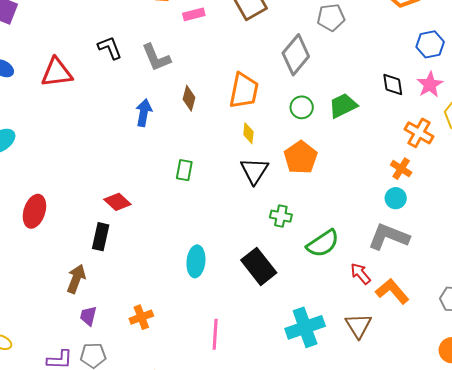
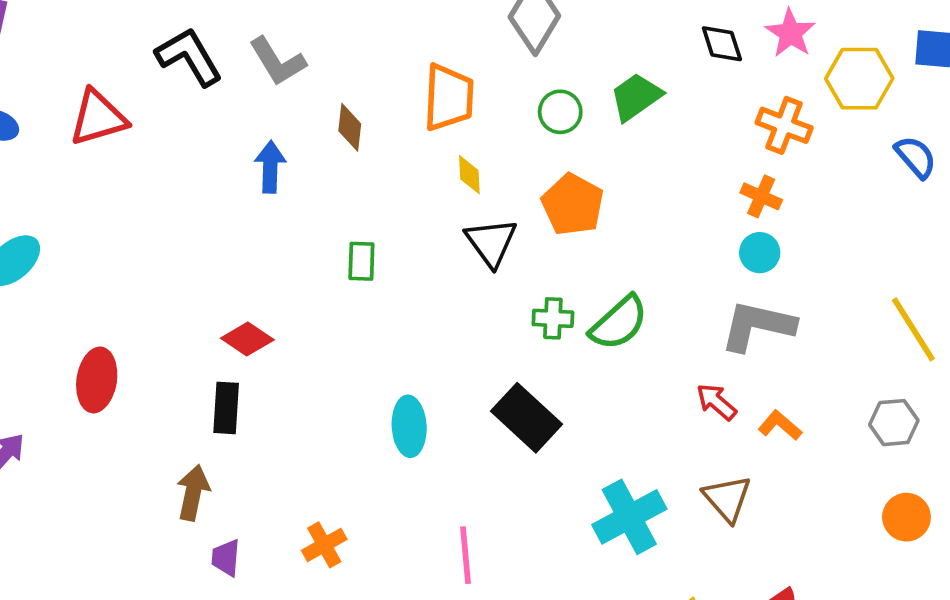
black L-shape: (110, 48) -> (189, 57), size x1.4
green semicircle: (323, 243) -> (619, 323), moved
orange L-shape: (392, 291) -> (780, 425), size x0.7

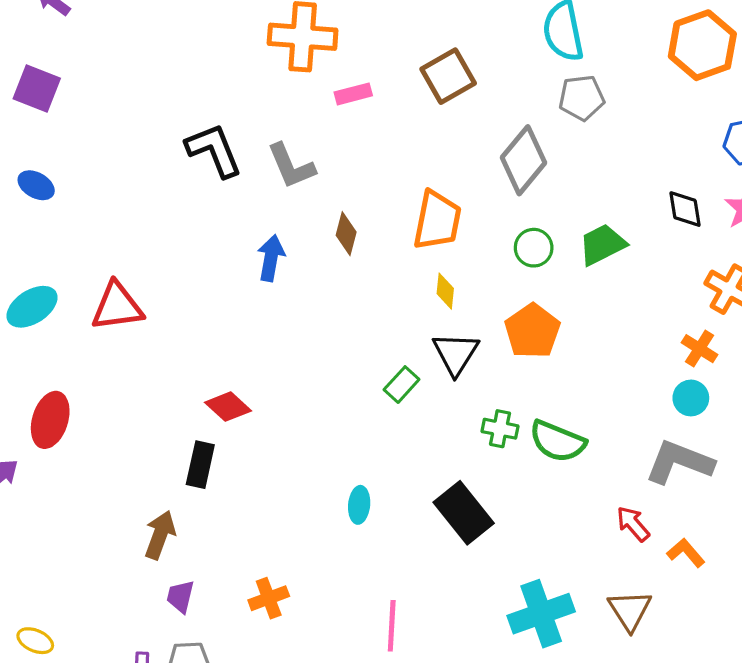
red triangle: (98, 118) -> (117, 306), moved
green rectangle: (361, 261) -> (402, 385), moved, turned 32
green semicircle: (619, 323) -> (557, 441), turned 56
red ellipse: (97, 380) -> (50, 420), moved
cyan ellipse: (409, 426) -> (359, 505), size x0.7

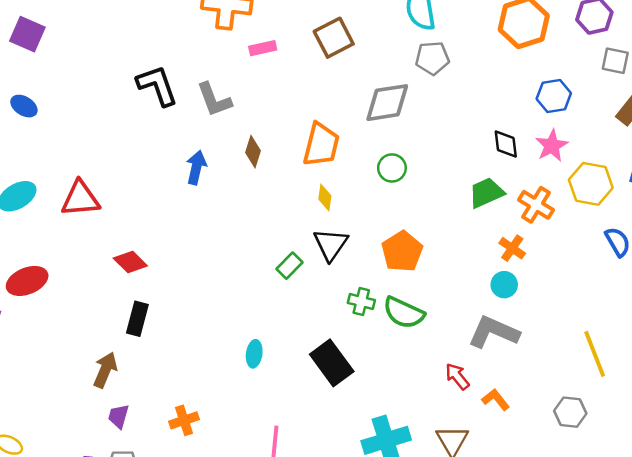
gray diamond: (524, 160) -> (387, 103), turned 39
green trapezoid: (602, 245) -> (486, 193), moved
orange pentagon: (532, 331) -> (402, 251), moved
red diamond: (228, 407) -> (130, 262), moved
red ellipse: (50, 420) -> (27, 281), turned 48

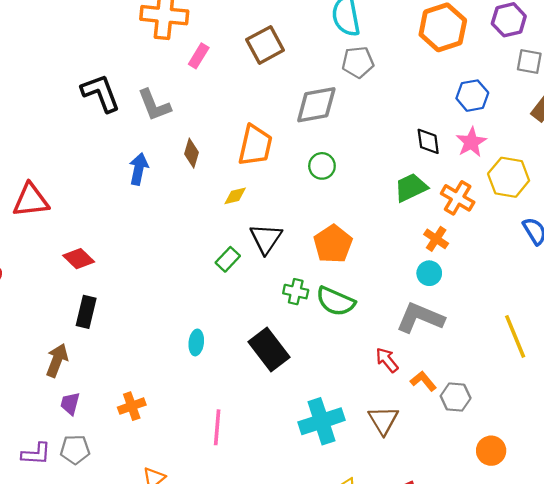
pink rectangle: (263, 48) -> (199, 56), turned -45
yellow diamond: (325, 198) -> (235, 196), moved, turned 70
gray hexagon: (570, 412) -> (456, 397), moved

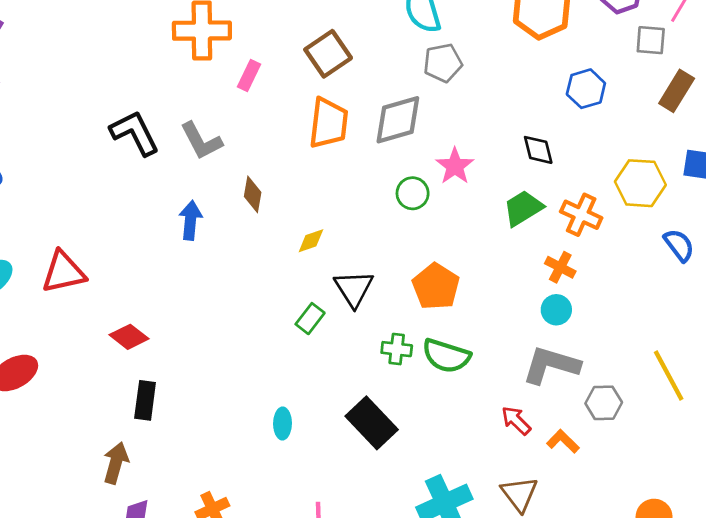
pink star: (471, 142) -> (455, 166), moved
orange trapezoid: (255, 145) -> (329, 123), moved
gray hexagon: (456, 397) -> (604, 403), moved

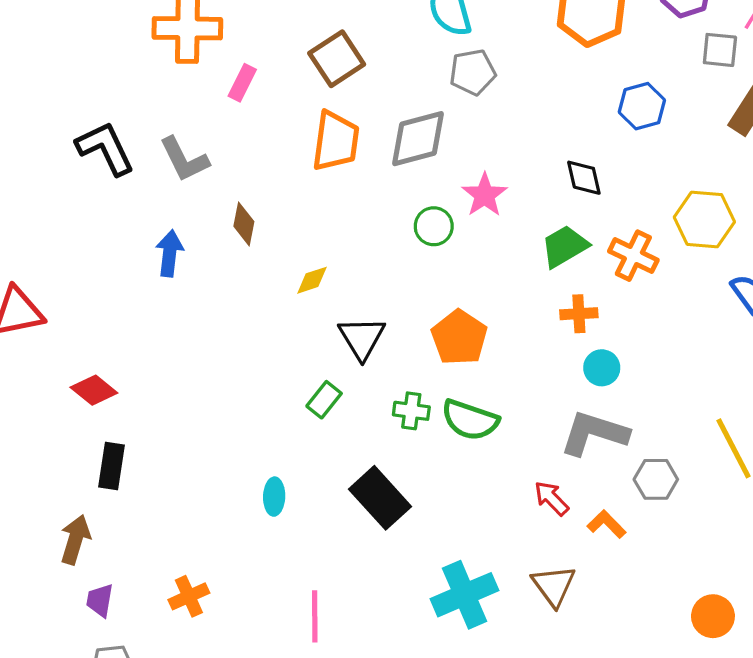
orange cross: (560, 267) -> (579, 314), moved, turned -32
green rectangle: (310, 319) -> (324, 400), moved

